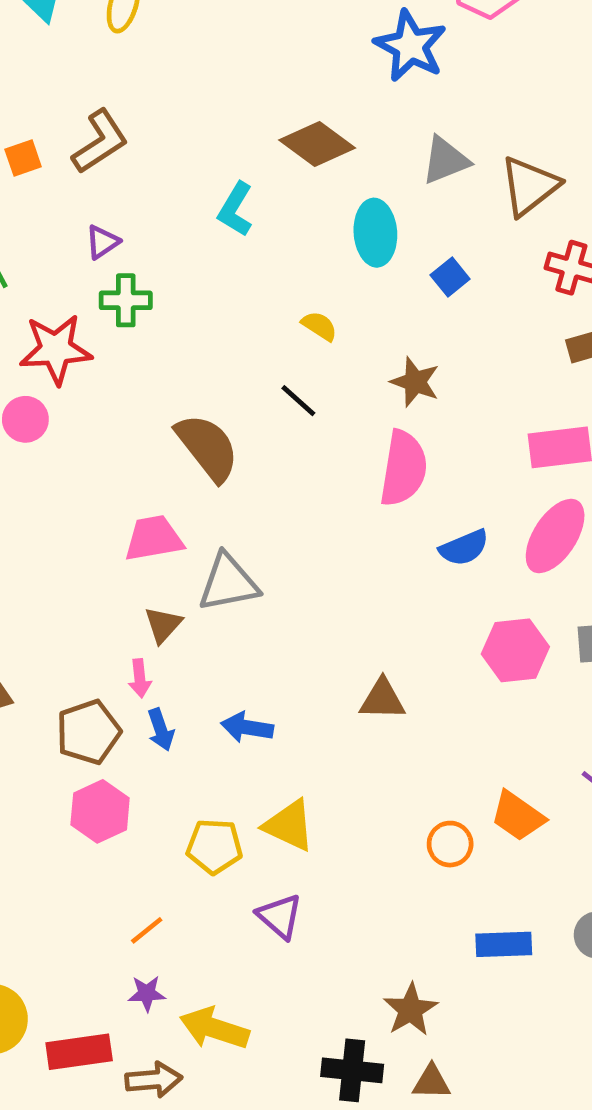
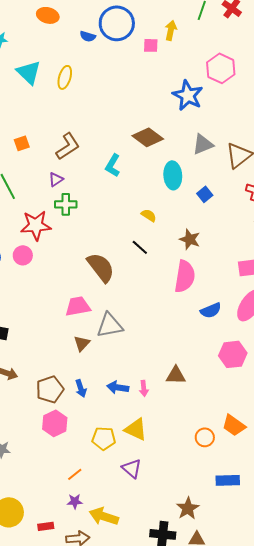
brown L-shape: (100, 142) -> (68, 146), moved
pink arrow: (140, 678) -> (144, 388), moved
red rectangle: (79, 1052) -> (46, 526), size x0.6

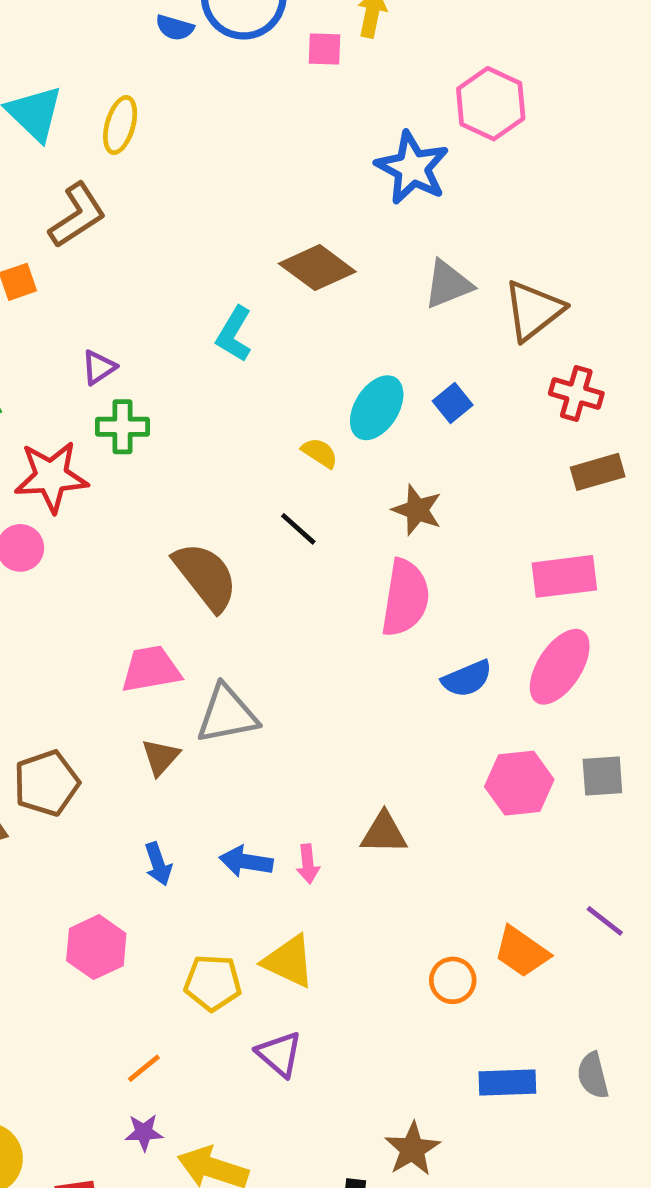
brown L-shape: (68, 146) -> (77, 215), moved
cyan ellipse: (173, 175) -> (377, 408), moved, turned 36
brown pentagon: (50, 389) -> (46, 783), moved

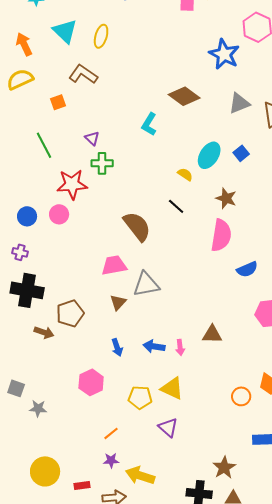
brown L-shape: (77, 215) -> (83, 74), turned -112
purple triangle: (99, 367) -> (92, 138), turned -42

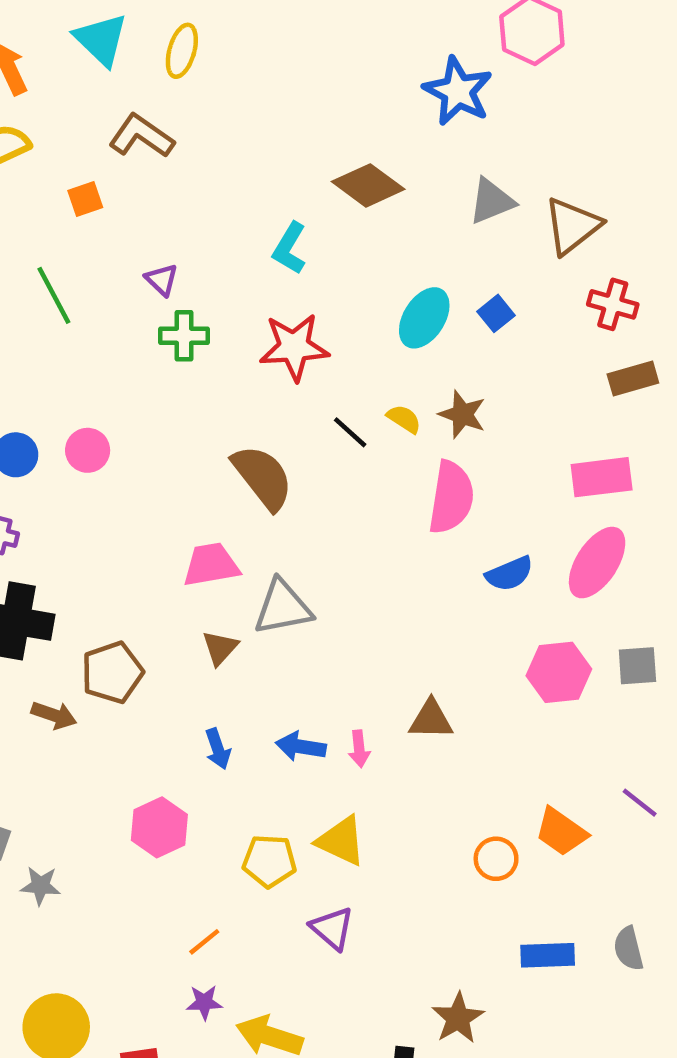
yellow semicircle: (185, 174) -> (404, 419), moved
red star: (72, 184) -> (294, 347), moved

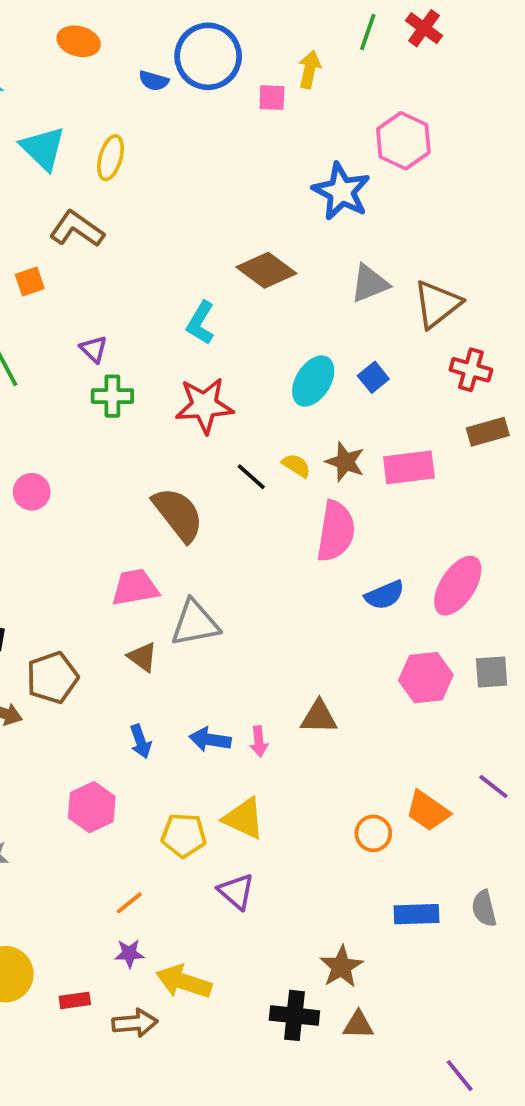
pink rectangle: (602, 477) -> (409, 467), moved
brown triangle: (220, 648) -> (142, 657), turned -36

